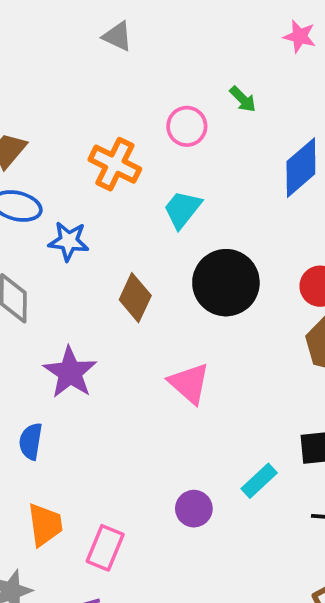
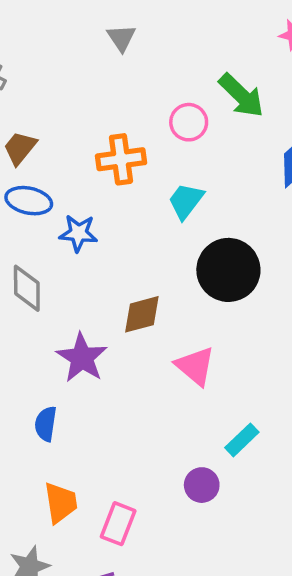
gray triangle: (117, 36) -> (121, 38), turned 32
green arrow: (243, 99) -> (241, 95), size x1.8
orange cross: (115, 164) -> (121, 159), turned -33
brown diamond: (135, 298) -> (142, 314), moved, turned 51
cyan rectangle: (259, 481) -> (242, 440), moved

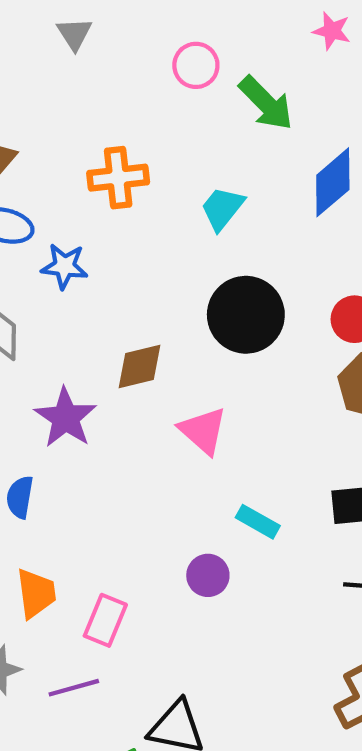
gray triangle: (121, 38) -> (74, 34), moved
pink circle: (189, 122) -> (196, 65), moved
cyan trapezoid: (186, 201) -> (222, 208), moved
cyan rectangle: (242, 440) -> (258, 522), turned 72

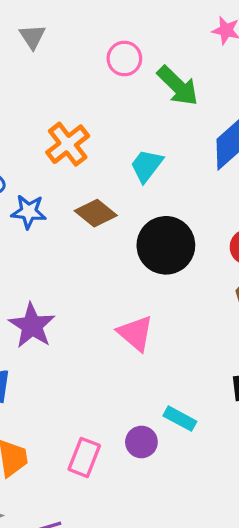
orange cross: (118, 178) -> (68, 144), turned -30
brown diamond: (139, 366) -> (96, 213), moved, turned 54
cyan rectangle: (258, 522) -> (180, 419), moved
pink rectangle: (105, 620) -> (84, 457), moved

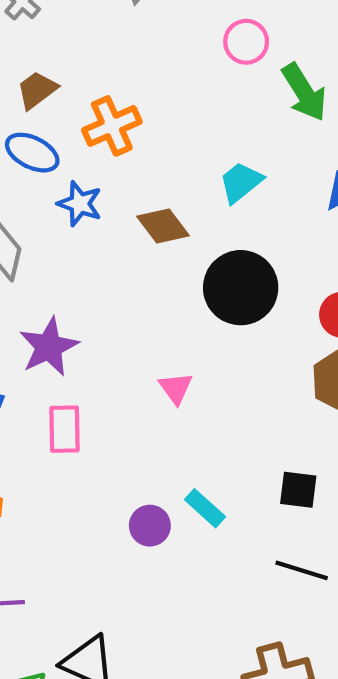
orange cross: (68, 144) -> (112, 126), moved
pink triangle: (135, 333) -> (176, 388), size x0.7
pink rectangle: (84, 457) -> (64, 429), moved, turned -36

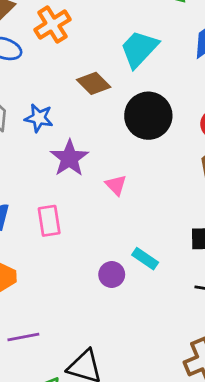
cyan trapezoid: (241, 182) -> (139, 49), size x1.4
blue star: (80, 204) -> (39, 118), moved
purple star: (49, 347) -> (69, 158), moved

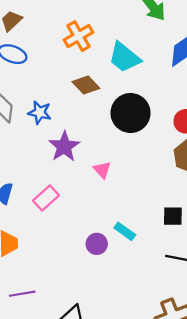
orange cross: (52, 25) -> (79, 36), moved
cyan trapezoid: (139, 49) -> (124, 57), turned -96
pink rectangle: (49, 221) -> (46, 198), turned 55

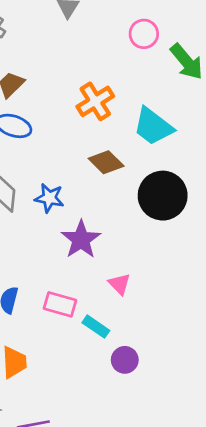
pink triangle: (102, 170) -> (119, 284), moved
pink rectangle: (46, 198) -> (60, 304), turned 60
cyan rectangle: (125, 231) -> (96, 327), moved

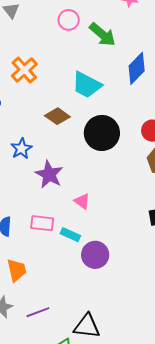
orange cross: (95, 101) -> (24, 70), moved
blue star: (49, 198) -> (21, 149), turned -30
purple circle: (125, 360) -> (95, 255), size x1.4

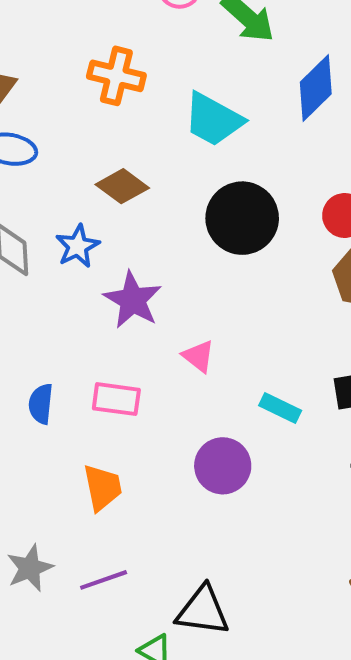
orange cross: (24, 70) -> (116, 76), moved, turned -36
brown diamond: (57, 116) -> (122, 186), moved
cyan rectangle: (70, 235) -> (280, 408), moved
orange trapezoid: (17, 270) -> (102, 487), moved

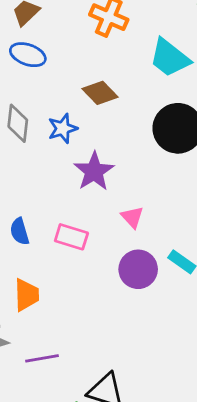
blue semicircle: (41, 404) -> (20, 231), turned -32
purple circle: (223, 466) -> (138, 269), moved
orange trapezoid: (102, 487) -> (27, 295), moved

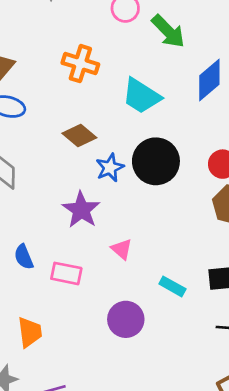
blue star: (63, 128) -> (110, 168), moved
blue semicircle: (20, 231) -> (24, 257), moved
purple circle: (138, 269) -> (126, 319), moved

